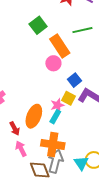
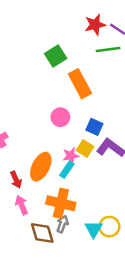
green line: (82, 30) -> (108, 50), moved
pink circle: (53, 63) -> (60, 117), moved
blue square: (75, 80) -> (94, 127), turned -32
gray arrow: (56, 161) -> (62, 224), size x0.6

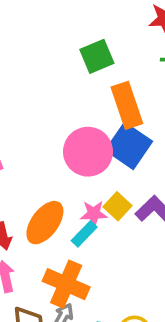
pink circle: (60, 117) -> (88, 152), size x1.6
blue square: (94, 127) -> (129, 146), moved, size x1.6

